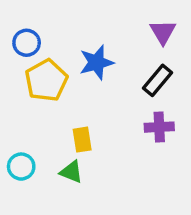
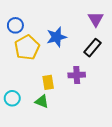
purple cross: (159, 127) -> (77, 75), moved

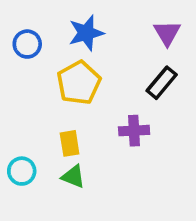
blue star: (57, 37) -> (86, 33), moved
yellow pentagon: (27, 48) -> (79, 83), moved
yellow rectangle: (48, 82) -> (70, 143), moved

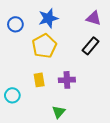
purple triangle: (167, 33) -> (94, 18), turned -42
purple cross: (134, 131) -> (67, 80), moved
green triangle: (73, 177) -> (59, 112), moved, turned 48

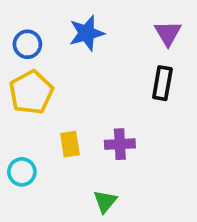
purple triangle: (94, 18) -> (168, 33), turned 42
yellow pentagon: (44, 46) -> (31, 92), moved
black rectangle: (91, 46) -> (162, 83), turned -30

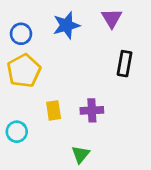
purple triangle: (168, 33) -> (112, 18), moved

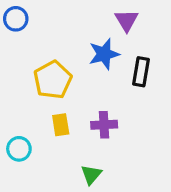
blue star: (66, 25) -> (104, 54), moved
blue circle: (21, 34) -> (16, 19), moved
yellow pentagon: (24, 71) -> (53, 80), moved

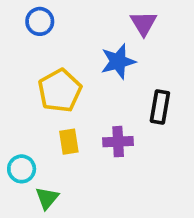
blue circle: (16, 19) -> (40, 21), moved
black rectangle: (141, 72) -> (160, 107), moved
green triangle: (91, 175) -> (47, 198), moved

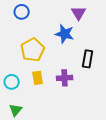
blue star: (118, 61) -> (65, 34), turned 30
cyan circle: (22, 169) -> (12, 82), moved
green triangle: (47, 198) -> (16, 110), moved

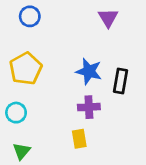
blue star: (65, 34) -> (89, 71), moved
yellow pentagon: (33, 50) -> (26, 69), moved
yellow rectangle: (38, 78) -> (79, 139), moved

